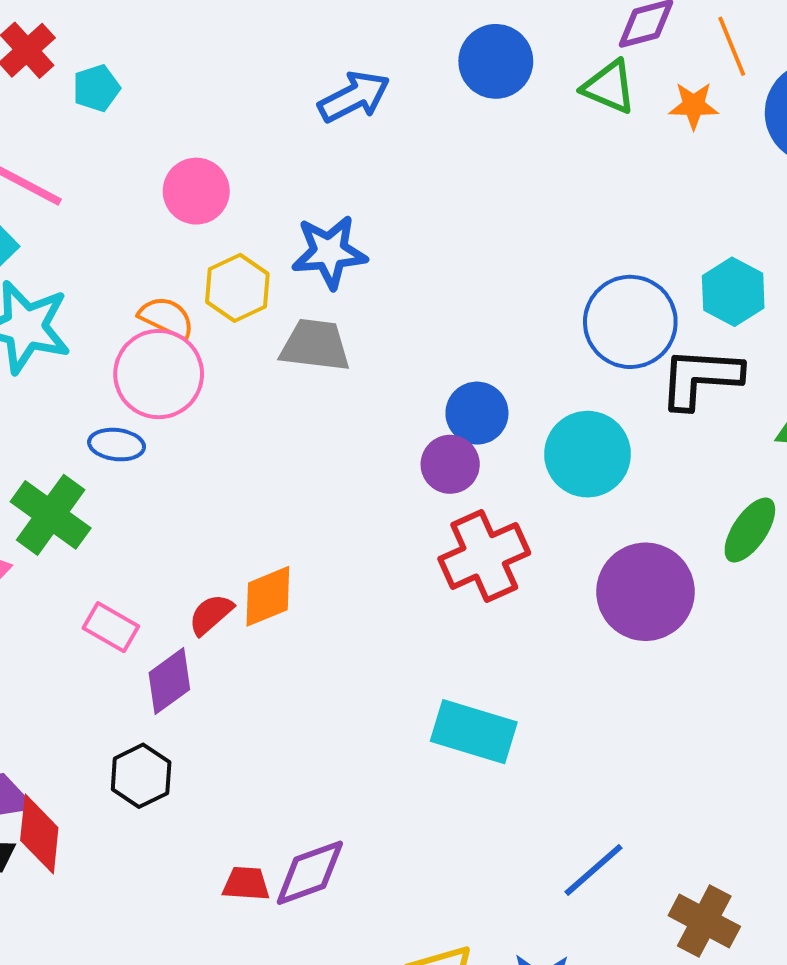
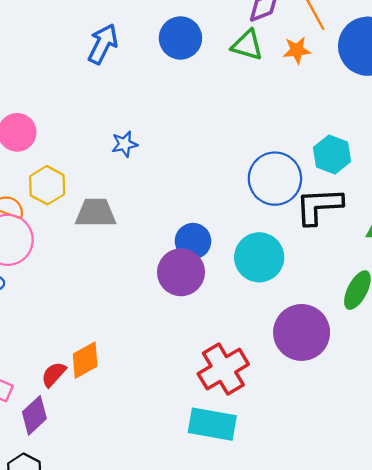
blue arrow: (354, 97) -> (103, 44), moved, turned -30
blue star: (329, 252) -> (124, 144), moved, size x0.6
purple circle: (450, 464) -> (181, 272), size x1.4
red cross: (484, 556) -> (223, 369), moved

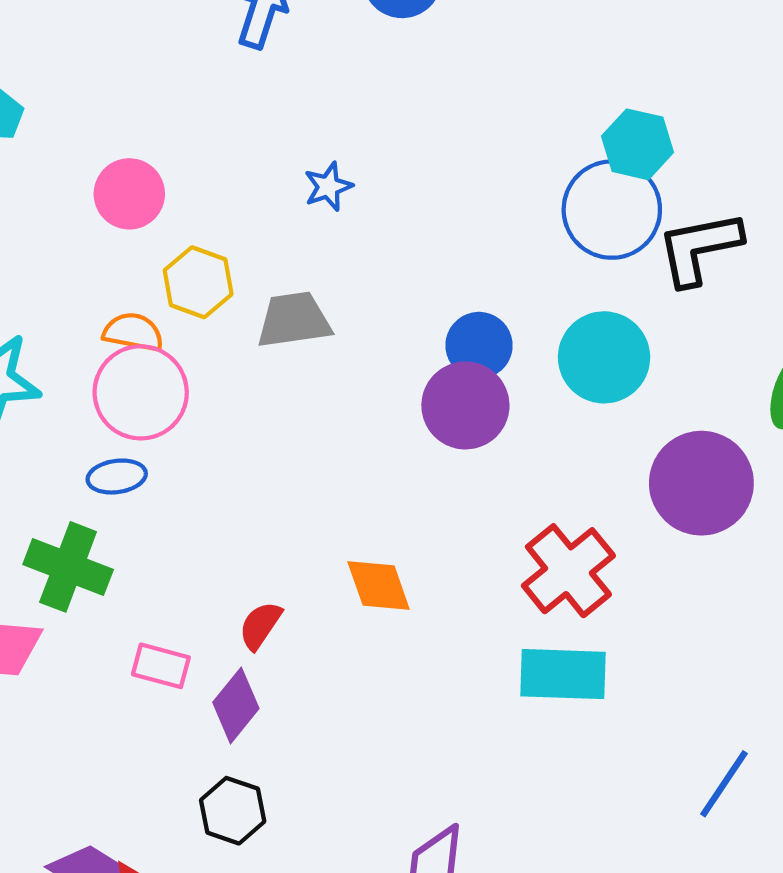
cyan hexagon: (332, 154) -> (638, 144), moved
orange diamond: (85, 360) -> (379, 586), moved, turned -72

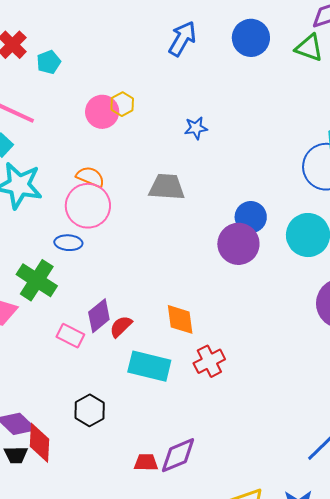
yellow hexagon: (198, 282) -> (122, 104), moved, size x0.7
red cross: (568, 571) -> (209, 361), moved, size x0.7
cyan rectangle: (563, 674) -> (149, 366), moved
purple diamond: (236, 705) -> (99, 316), moved

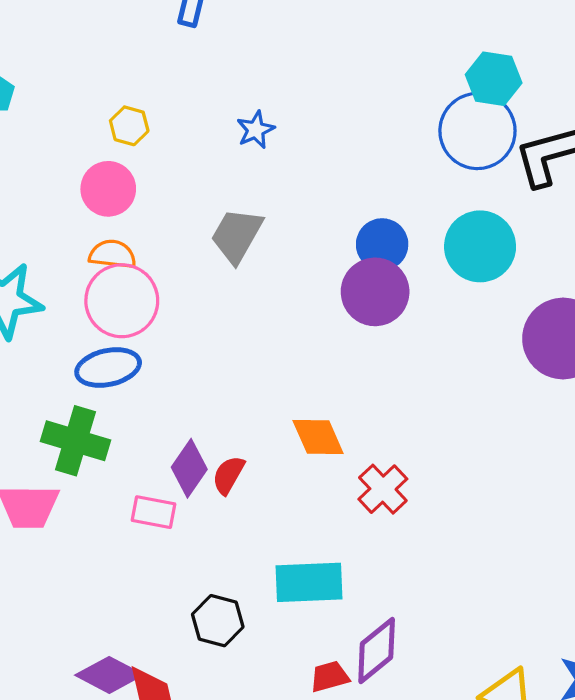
pink circle: (102, 112) -> (108, 189), moved
gray trapezoid: (167, 187) -> (237, 235), turned -48
blue ellipse: (68, 243) -> (108, 368), size x1.4
cyan rectangle: (149, 366) -> (309, 582), moved

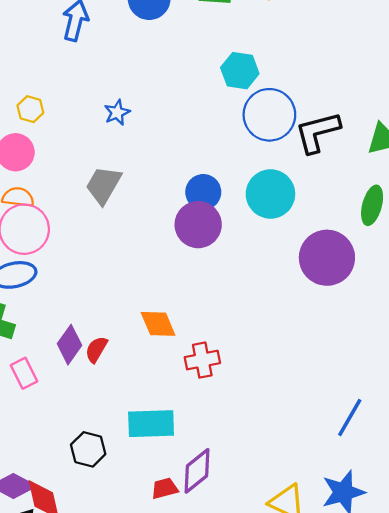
cyan hexagon: (494, 79) -> (240, 71), moved
red cross: (383, 489) -> (202, 360), turned 32
pink rectangle: (153, 512) -> (24, 373), moved, turned 52

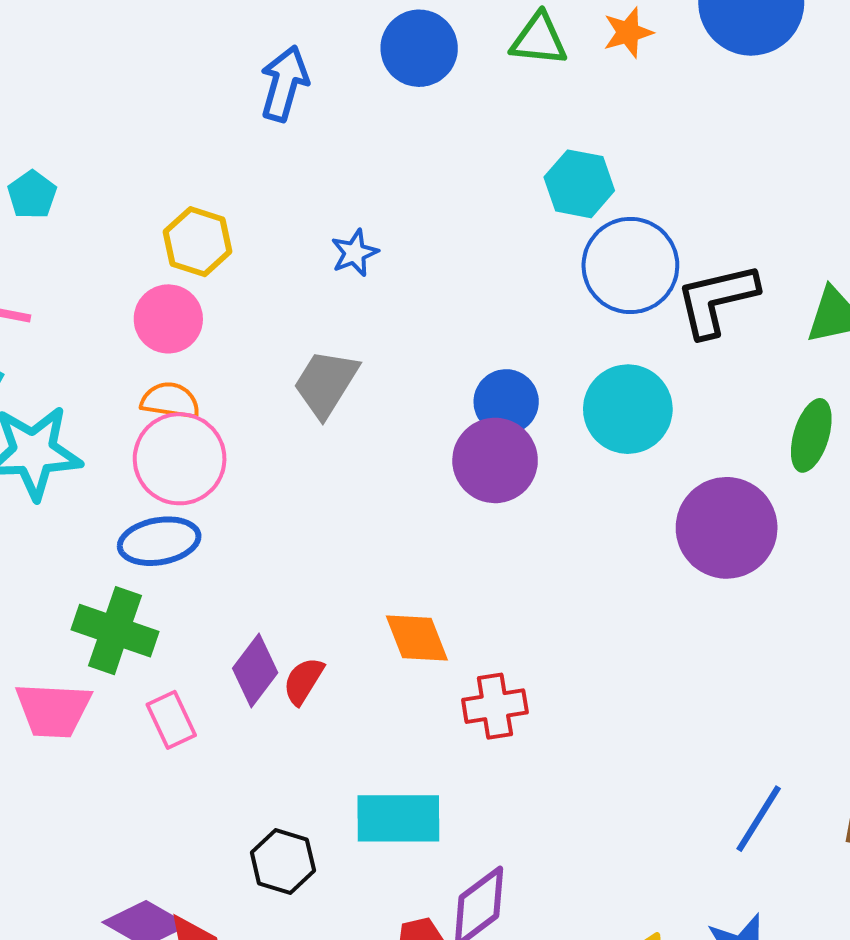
yellow hexagon: (30, 109) -> (198, 242), size x1.4

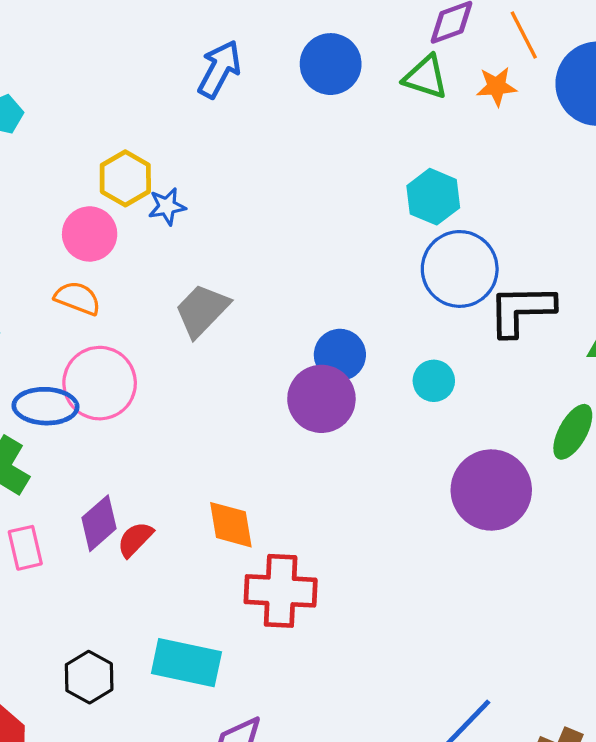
blue star: (355, 253) -> (167, 206), moved
cyan circle: (628, 409) -> (434, 381), size x0.6
pink circle: (180, 459) -> (100, 383), moved
red cross: (495, 706) -> (281, 591), size x1.4

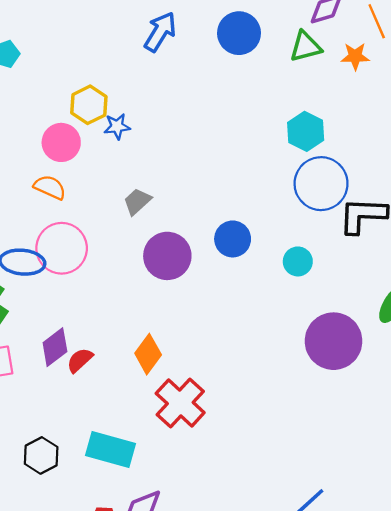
green triangle: (426, 77) -> (306, 47), turned -36
gray trapezoid: (202, 310) -> (137, 201), size x0.7
purple circle: (321, 399) -> (167, 256), moved
orange diamond: (231, 525) -> (148, 354), turned 42
red cross: (281, 591) -> (180, 403), turned 36

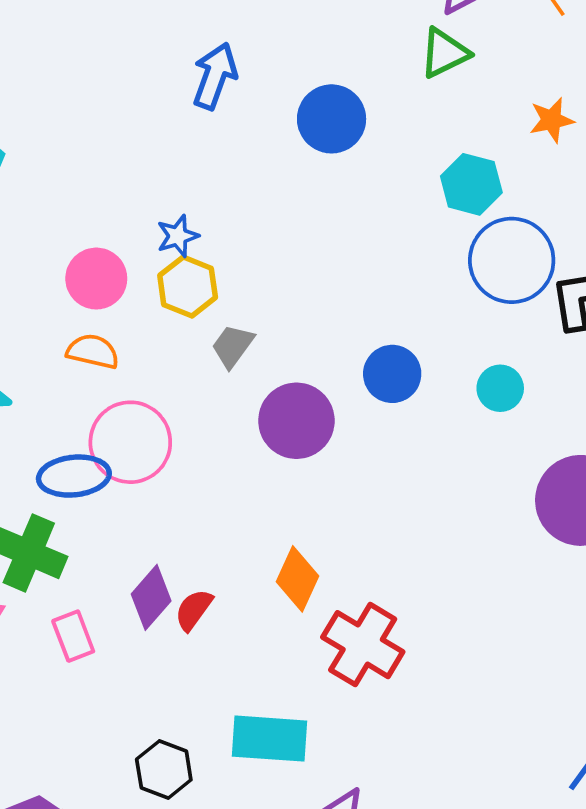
blue circle: (239, 33) -> (332, 119), moved
orange star: (355, 56) -> (552, 120), moved
yellow hexagon: (89, 105) -> (188, 286), moved

